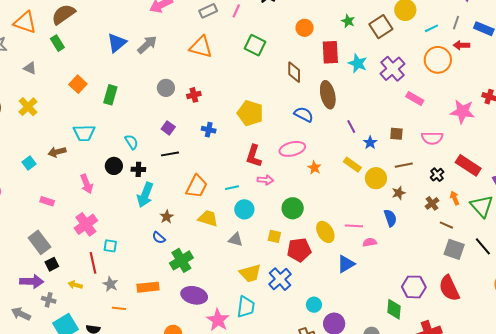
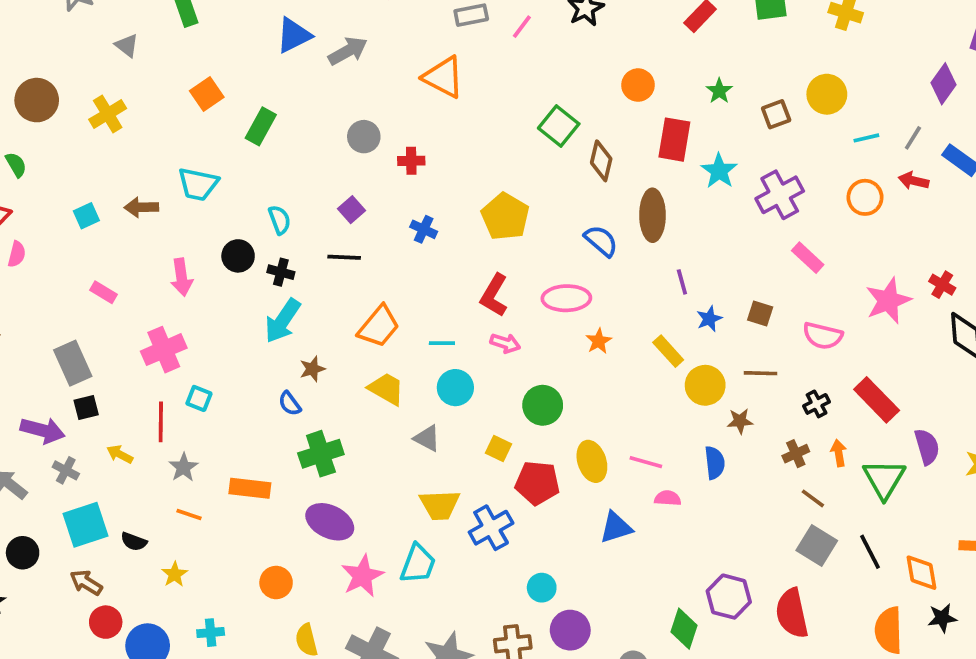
brown square: (381, 27) -> (776, 114), size x0.7
green square: (255, 45) -> (559, 126), moved
orange circle: (438, 60) -> (865, 197), size x0.7
pink star: (462, 112) -> (888, 301), turned 30

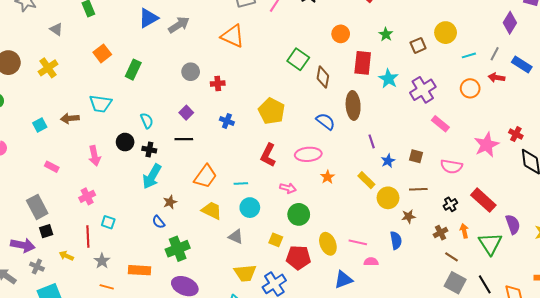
pink arrow: (505, 343) -> (288, 188), moved
pink cross: (164, 350) -> (87, 196), size x0.7

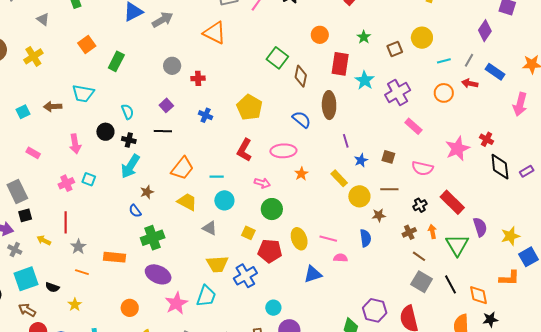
cyan square: (108, 222) -> (89, 179), moved

